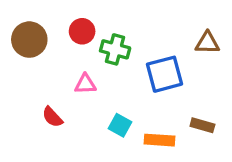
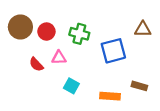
red circle: (82, 31) -> (46, 32), moved
red semicircle: (52, 117) -> (36, 64), moved
cyan square: (120, 125) -> (71, 86), moved

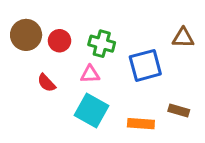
pink triangle: (59, 58) -> (90, 74), moved
cyan square: (71, 86) -> (91, 111), size x1.6

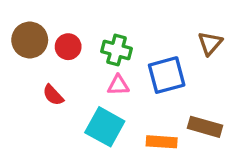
brown triangle: (183, 38) -> (210, 43), turned -50
pink triangle: (90, 74) -> (118, 85), moved
brown rectangle: (179, 111) -> (205, 127), size x1.4

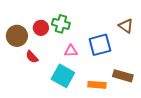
brown circle: (30, 40) -> (17, 36), moved
brown triangle: (210, 43) -> (126, 26), turned -35
green cross: (117, 50) -> (61, 24), moved

